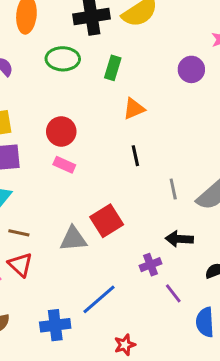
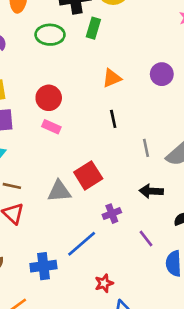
green rectangle: (113, 68) -> (93, 28), moved
purple circle: (191, 69) -> (162, 74), moved
purple cross: (151, 265) -> (112, 214), moved

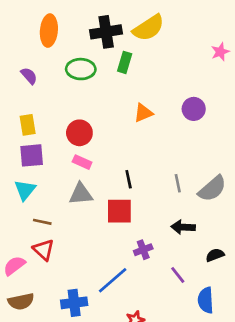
black line: (113, 119) -> (129, 179), moved
red square: (88, 175) -> (119, 211), turned 32
gray triangle: (59, 191) -> (81, 194), moved

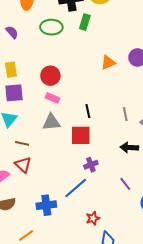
orange triangle: (143, 113) -> (108, 63), moved
purple cross: (143, 250) -> (91, 165), moved

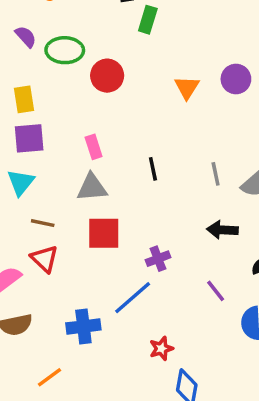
green ellipse: (51, 27) -> (65, 50), moved
orange triangle: (108, 63) -> (187, 87), turned -35
red circle: (50, 76) -> (107, 76), moved
pink rectangle: (52, 98) -> (94, 147), turned 48
red square: (81, 135) -> (104, 233), moved

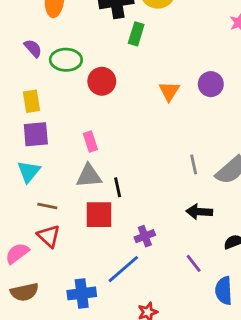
black line: (153, 169) -> (118, 187), moved

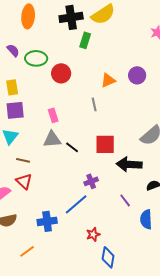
orange triangle: (169, 91) -> (108, 80), turned 35
gray line: (194, 164) -> (94, 104), moved
black line: (118, 187) -> (72, 147), turned -40
black arrow: (199, 212) -> (129, 164), size x1.4
red square: (99, 215) -> (105, 144), moved

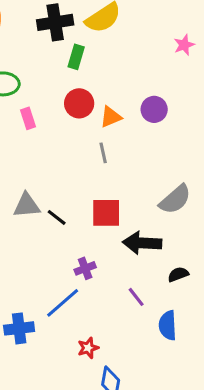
red circle: (61, 73) -> (79, 103), moved
gray line: (94, 104) -> (103, 153), moved
pink rectangle: (53, 115) -> (28, 118), moved

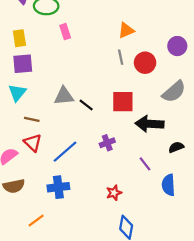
red circle: (79, 103) -> (145, 63), moved
purple circle: (154, 109) -> (177, 46), moved
blue line: (63, 303) -> (65, 152), moved
red star: (88, 348) -> (114, 193), moved

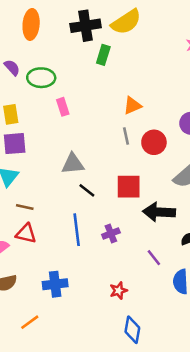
gray triangle: (64, 96) -> (73, 164), moved
red triangle: (33, 143) -> (26, 234), turned -30
blue line: (65, 152) -> (77, 230), moved, turned -56

